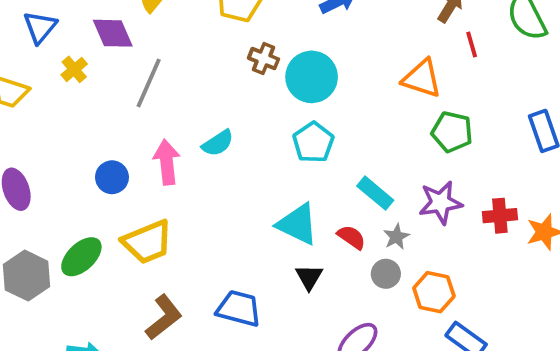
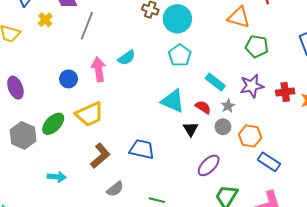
black triangle: (309, 277) -> (191, 129), moved

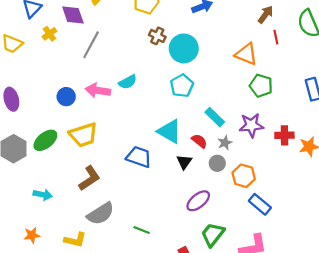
pink arrow: (99, 69) -> (98, 90), turned -80
blue trapezoid: (142, 149) -> (139, 157), moved
gray semicircle: (115, 189) -> (101, 214), size x1.5

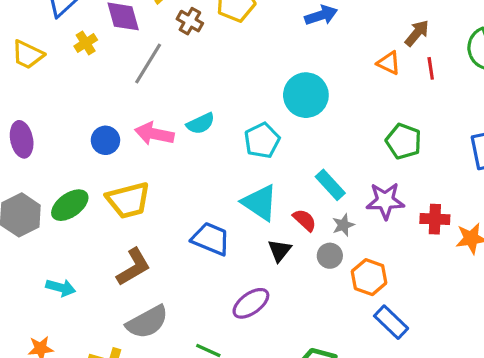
brown cross: (157, 36) -> (190, 21), moved
cyan circle: (184, 48) -> (306, 95), moved
orange triangle: (246, 54) -> (389, 63), moved, size x0.7
cyan pentagon: (182, 86) -> (262, 140), moved
purple ellipse: (198, 201) -> (251, 303), moved

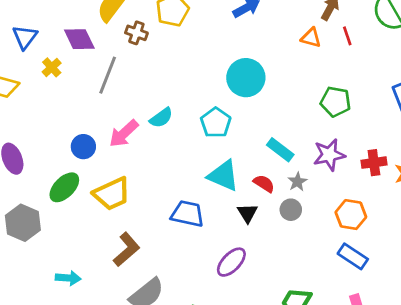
pink arrow: (154, 134) -> (124, 134), turned -44
green ellipse: (70, 205) -> (64, 187), moved
orange hexagon: (369, 277) -> (351, 215), moved

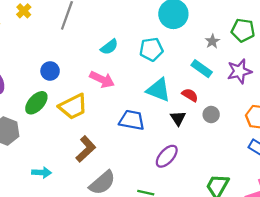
cyan pentagon: (216, 123) -> (151, 49), turned 30
pink arrow: (124, 134) -> (102, 79), moved, turned -110
gray star: (297, 182) -> (212, 41), moved

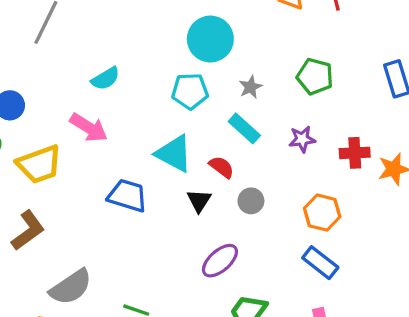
gray star: (212, 41) -> (251, 87), moved
cyan pentagon: (151, 49) -> (190, 91), moved
purple star: (239, 71) -> (302, 139), size x0.7
brown L-shape: (86, 149) -> (28, 230), moved
purple ellipse: (167, 156) -> (220, 261), moved

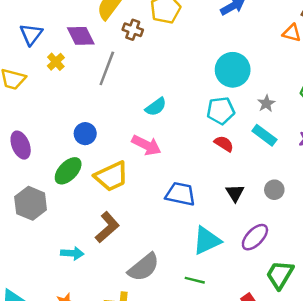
cyan triangle: (174, 154) -> (207, 241), moved, turned -48
red semicircle: (221, 167) -> (224, 144), moved

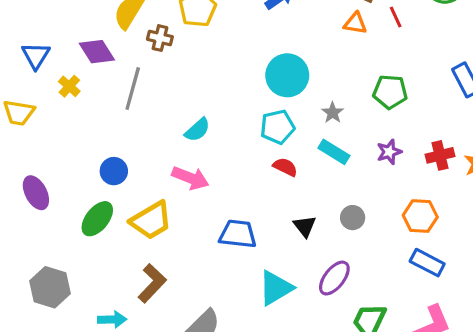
gray hexagon: (31, 203) -> (50, 287), moved

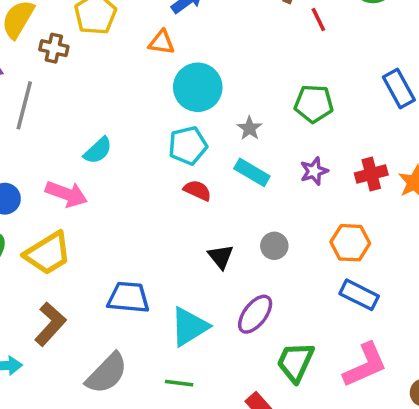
orange triangle: (355, 23) -> (161, 42), moved
pink arrow: (190, 178) -> (66, 194), moved
blue trapezoid: (238, 234) -> (128, 298), moved

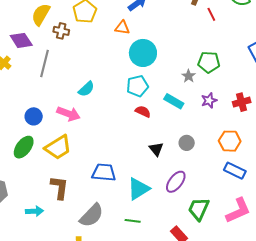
gray star: (250, 128) -> (189, 76), moved
brown L-shape: (50, 324) -> (59, 188), turned -35

